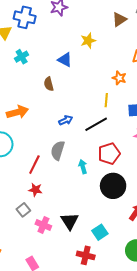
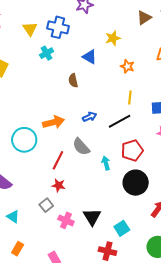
blue cross: (25, 17) -> (58, 27), moved
orange star: (119, 78) -> (127, 66), moved
orange arrow: (17, 112) -> (54, 122), moved
gray semicircle: (58, 150) -> (81, 147), turned -60

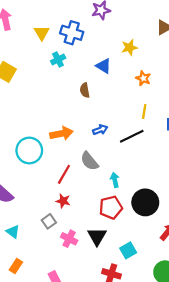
red pentagon: (132, 150) -> (111, 207), moved

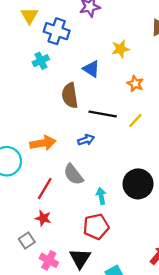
yellow triangle: (42, 33) -> (29, 16), moved
brown semicircle: (85, 90) -> (70, 95), size x1.5
yellow line: (144, 112) -> (135, 121), turned 32
black line: (132, 136) -> (103, 114), moved, turned 35
black circle: (145, 202) -> (138, 184), moved

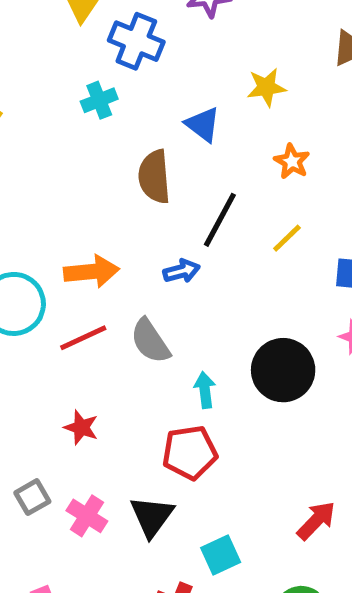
black line: (103, 114) -> (220, 220), turned -76
red line: (45, 189) -> (83, 338), moved, turned 30
gray square: (27, 240) -> (32, 497), moved

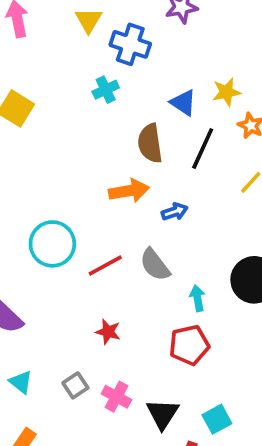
yellow star: (266, 87) -> (226, 92), moved
black line: (220, 220) -> (203, 148), moved
orange arrow: (91, 272) -> (129, 191), moved
black triangle: (152, 516) -> (162, 414), moved

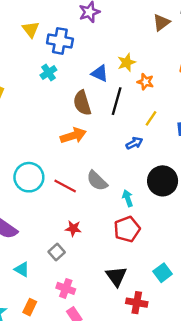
blue arrow: (175, 212) -> (134, 143), moved
red line: (105, 265) -> (65, 186), turned 65
gray square: (75, 385) -> (57, 252), moved
pink cross: (116, 397) -> (66, 288), moved
cyan square: (217, 419) -> (163, 273), moved

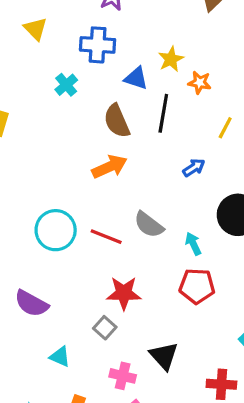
blue cross: (60, 41) -> (98, 45), moved
yellow line: (151, 118) -> (225, 128), moved
red star: (73, 228) -> (124, 293), size x1.5
red pentagon: (127, 229) -> (197, 286), turned 30
black triangle: (116, 276) -> (164, 356), moved

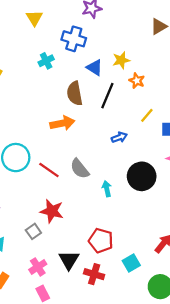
red pentagon: (197, 286) -> (101, 241), moved
pink cross: (123, 376) -> (38, 267), turned 30
red cross: (221, 384) -> (94, 274), moved

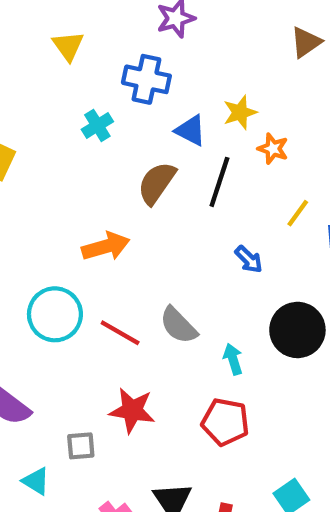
brown semicircle: (75, 93) -> (157, 183), turned 50
orange arrow: (62, 123) -> (106, 246), moved
blue arrow: (119, 137) -> (249, 259), turned 70
gray square: (33, 231) -> (81, 446), moved, turned 35
red pentagon: (101, 241) -> (225, 422), moved

